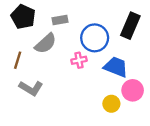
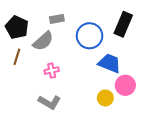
black pentagon: (23, 17) -> (17, 27), moved
pink cross: (79, 60) -> (52, 71), moved
gray L-shape: (31, 88) -> (50, 102), moved

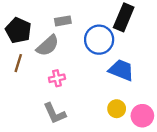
black rectangle: (123, 24) -> (124, 17), moved
pink circle: (125, 85) -> (142, 116), moved
gray L-shape: (50, 102) -> (55, 113), turned 35

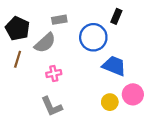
black rectangle: (124, 17) -> (116, 16), size x0.6
pink circle: (142, 116) -> (133, 94), moved

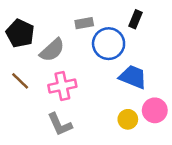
gray rectangle: (59, 20) -> (84, 23), moved
brown line: (18, 59) -> (20, 81), moved, turned -63
pink cross: (54, 74) -> (62, 86), size x1.5

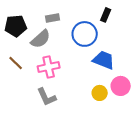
gray rectangle: (84, 23) -> (53, 18), moved
black pentagon: (20, 33) -> (16, 26), turned -30

